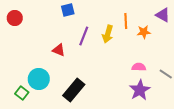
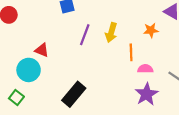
orange line: (126, 21) -> (131, 52), moved
red triangle: (59, 50) -> (42, 50), moved
cyan circle: (39, 79) -> (29, 70), moved

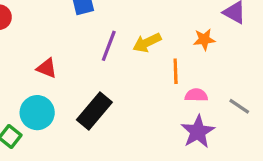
yellow arrow: (111, 32) -> (147, 43), turned 48
cyan circle: (29, 70) -> (37, 113), moved
black rectangle: (74, 94) -> (94, 111), moved

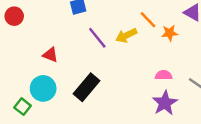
purple line: (109, 46) -> (97, 38), turned -60
orange line: (176, 71) -> (148, 20), moved, turned -42

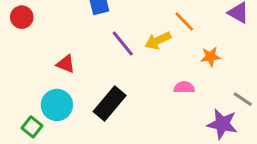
orange star: (170, 33) -> (211, 57), moved
pink semicircle: (164, 75) -> (184, 87), moved
purple star: (165, 103) -> (222, 124), moved, turned -30

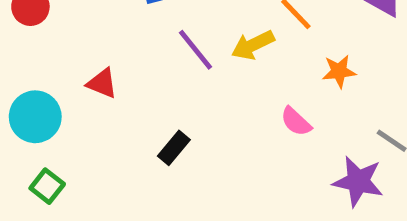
pink semicircle: (184, 87) -> (296, 122), turned -138
black rectangle: (110, 103) -> (174, 148), size x0.6
cyan circle: (57, 105) -> (35, 117), moved

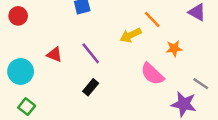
purple line: (195, 50) -> (91, 53), moved
pink semicircle: (296, 122) -> (152, 74), size x1.5

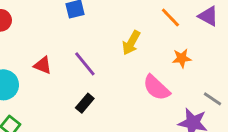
orange line: (152, 20) -> (170, 17), moved
yellow arrow: (131, 35) -> (131, 43), turned -35

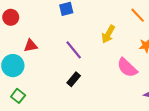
red triangle: (43, 65) -> (31, 46), moved, turned -32

